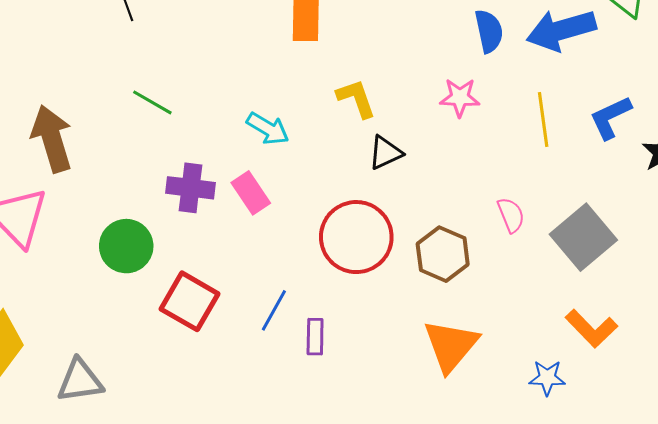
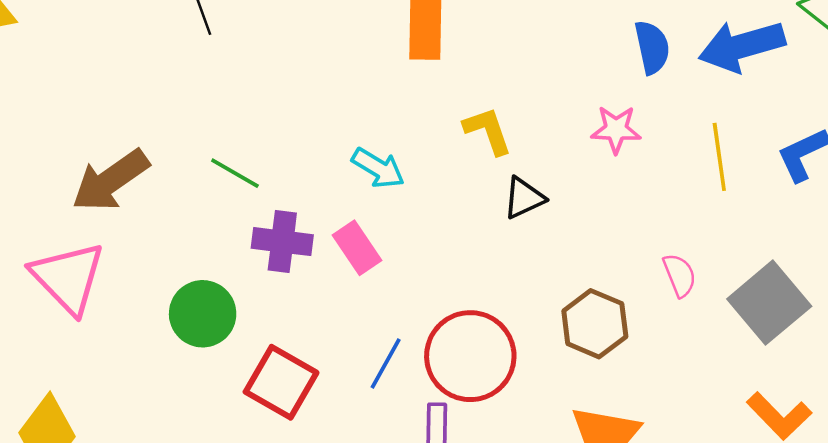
green line: (152, 102) -> (235, 173), moved
brown arrow: (52, 139) -> (110, 181), turned -108
red circle: (356, 237) -> (470, 356), moved
blue line: (274, 310) -> (386, 364), moved

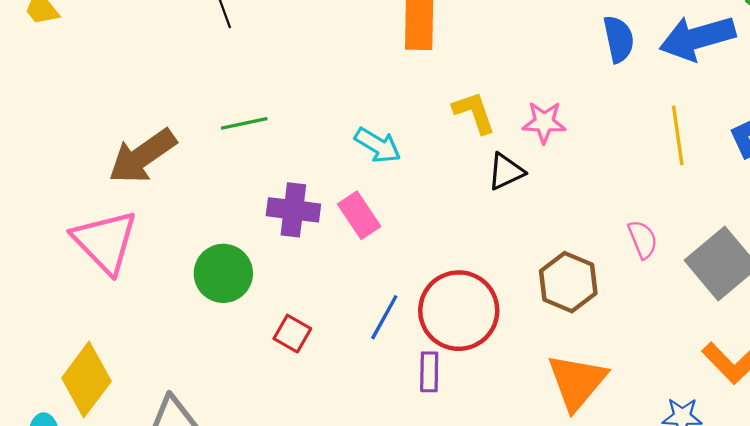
pink star: (616, 129) -> (544, 122), moved
green line: (235, 173) -> (244, 123), moved, turned -42
red square: (281, 382) -> (292, 334), size x0.6

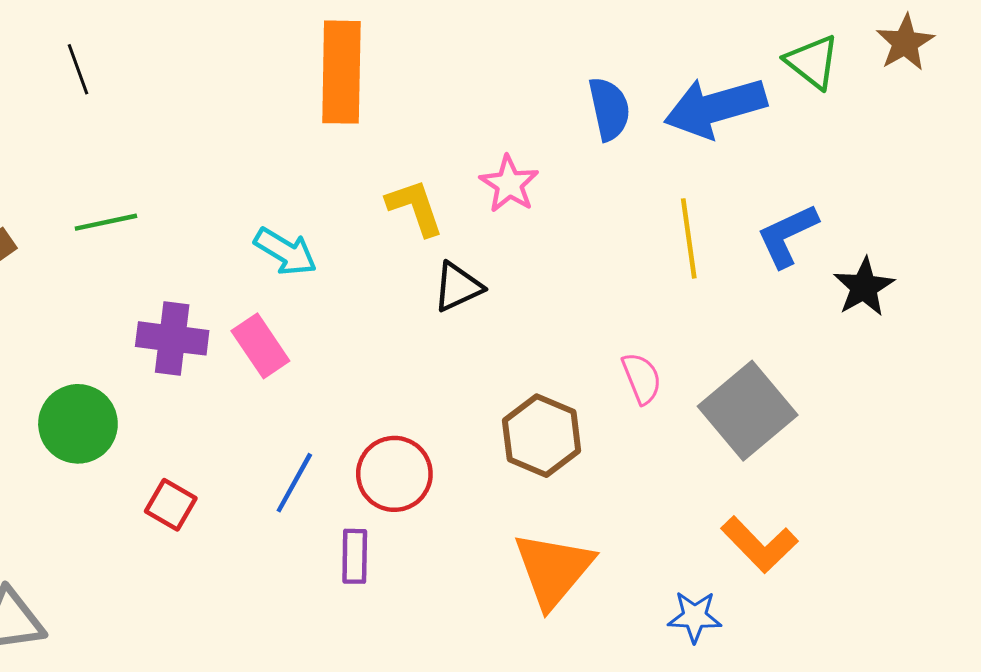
pink star: (544, 122) -> (509, 184), moved, turned 30
red circle: (459, 311) -> (394, 474), size x0.7

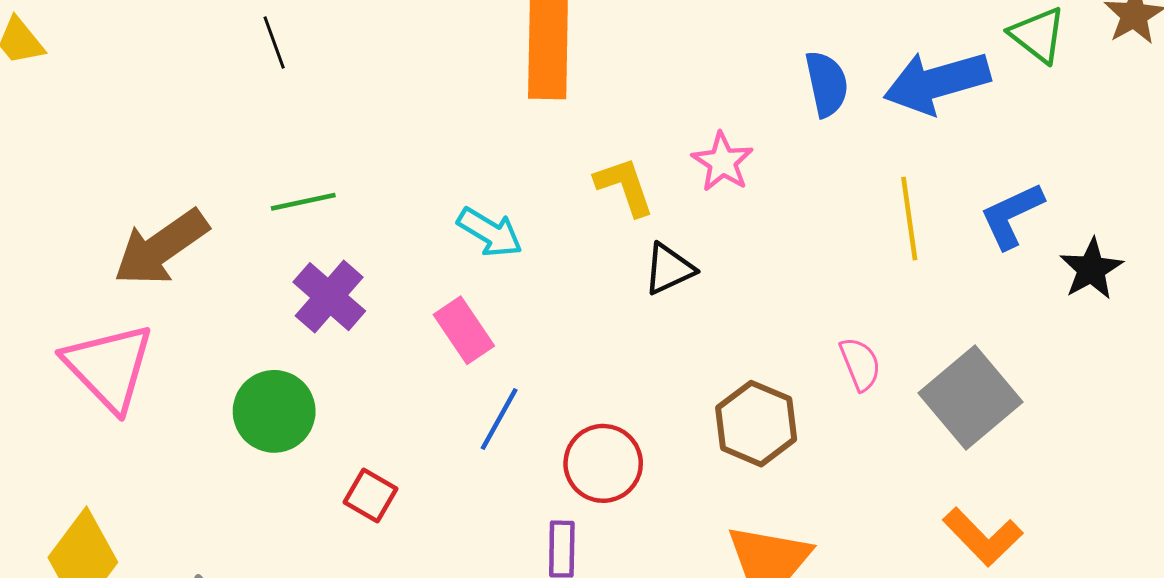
purple cross: (172, 338) -> (329, 297), moved, turned 34
blue line: (294, 483) -> (499, 419), moved

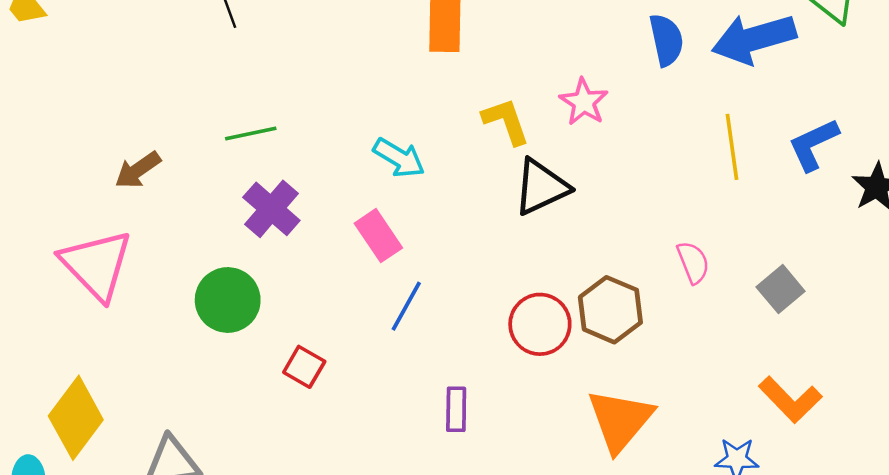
brown arrow: (161, 248) -> (138, 170), size x0.6
black triangle: (669, 269) -> (541, 187), size x1.4
gray square: (970, 398) -> (781, 289), size x0.6
red circle: (603, 463) -> (540, 324), moved

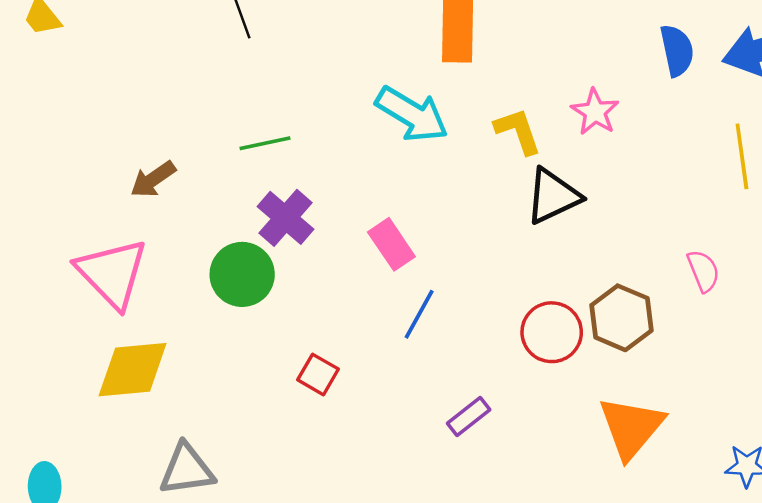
cyan arrow: (399, 158) -> (412, 114), moved, size x1.4
green circle: (228, 300) -> (242, 274), moved
purple rectangle: (456, 409) -> (469, 417), turned 51
yellow diamond: (76, 418) -> (133, 370), moved, turned 48

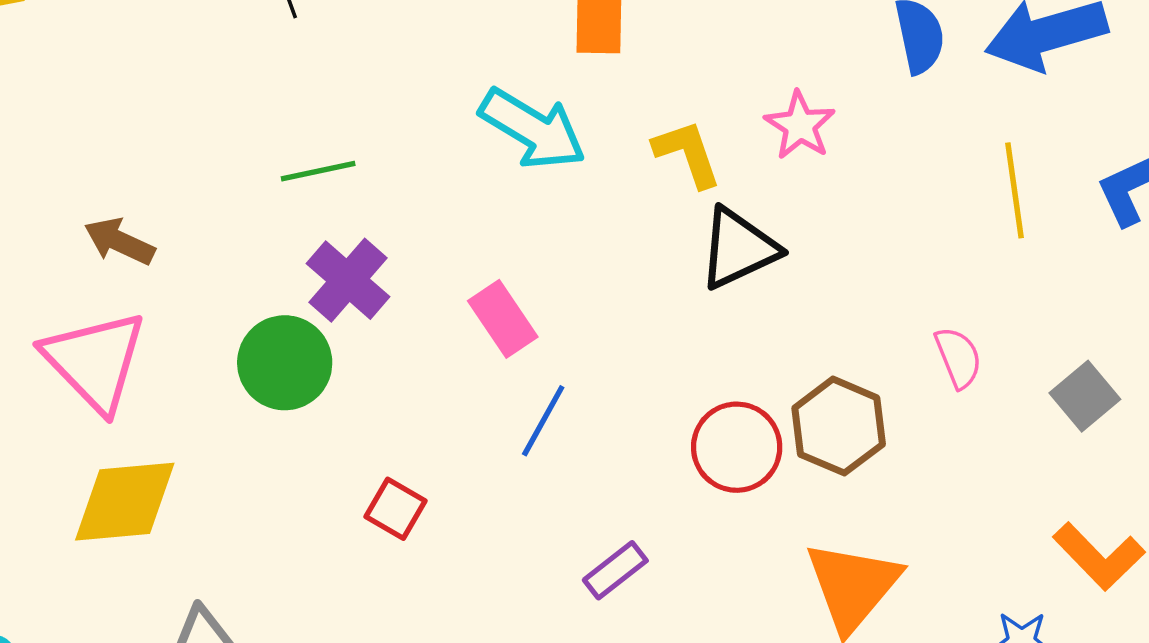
brown arrow: (153, 179) -> (119, 241), moved, turned 60

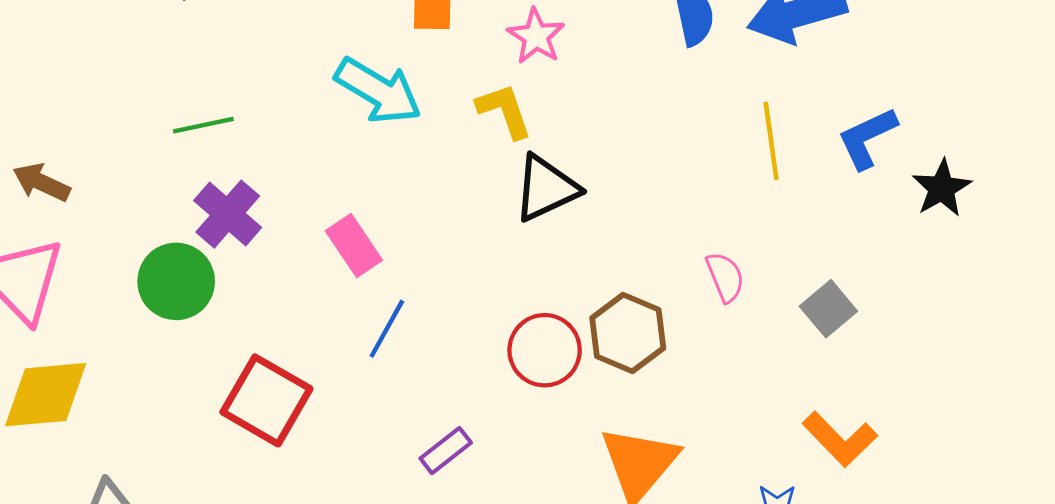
pink star: (800, 125) -> (536, 36), moved
red square: (395, 509) -> (266, 400), size x1.8

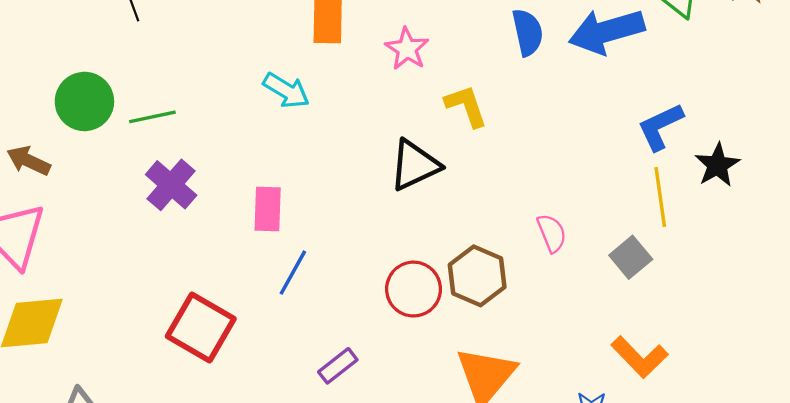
cyan arrow: (378, 91) -> (286, 91), size x0.7
yellow L-shape: (504, 111) -> (466, 106), moved
yellow line: (771, 141) -> (660, 197), moved
pink rectangle: (354, 246) -> (268, 209), turned 36
green circle: (176, 281) -> (84, 101), moved

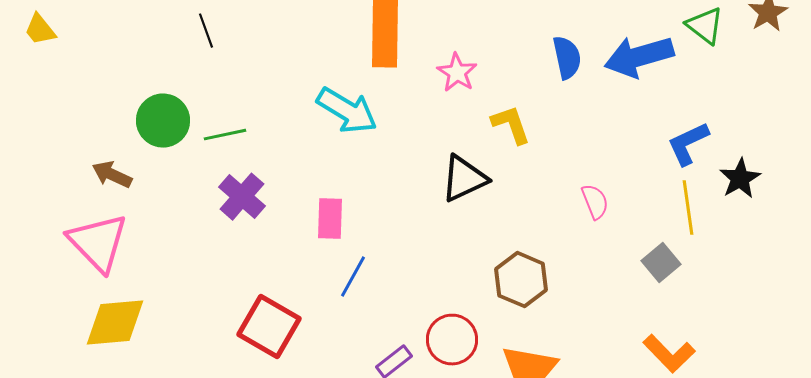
cyan arrow: (286, 91) -> (347, 111), size x1.4
pink semicircle: (552, 233) -> (595, 202), moved
red circle: (414, 289) -> (452, 340), moved

